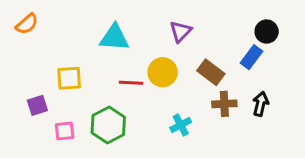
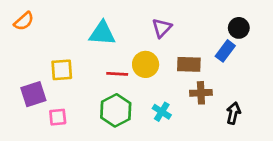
brown rectangle: (211, 72) -> (189, 64), turned -35
black arrow: (261, 104) -> (233, 113), moved
purple square: (37, 105) -> (33, 94), size x1.4
green hexagon: (108, 125) -> (116, 110), moved
cyan cross: (181, 125) -> (162, 112), turned -30

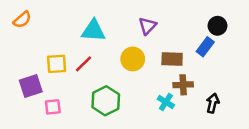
red line: (117, 74) -> (84, 64), moved, turned -48
cyan cross: (162, 112) -> (166, 102), moved

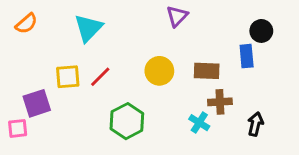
purple triangle: (147, 26) -> (177, 16), moved
cyan triangle: (93, 31) -> (88, 28), moved, turned -50
blue rectangle: (205, 47) -> (247, 56), turned -42
pink square: (53, 107) -> (18, 128), moved

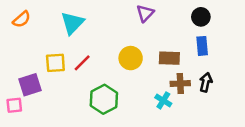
black circle: (261, 31) -> (201, 17), moved
black arrow: (255, 124) -> (206, 82), moved

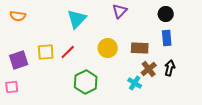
orange semicircle: (22, 19) -> (18, 16), turned 49
cyan triangle: (72, 23) -> (77, 19), moved
brown cross: (180, 83) -> (149, 69), turned -35
purple square: (30, 85) -> (19, 60), moved

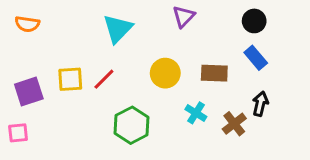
blue rectangle: (167, 38) -> (256, 58), turned -35
brown cross: (149, 69) -> (234, 124), moved
cyan cross: (135, 83) -> (196, 113), moved

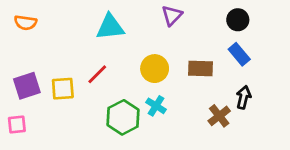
cyan triangle: (118, 29) -> (110, 27), turned 40
yellow square: (70, 79) -> (63, 89), moved
cyan cross: (196, 113) -> (156, 106), moved

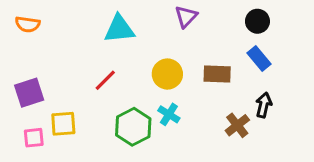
yellow square: (63, 89) -> (63, 124), moved
pink square: (17, 124) -> (34, 138), moved

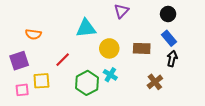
orange semicircle: (28, 24) -> (33, 34), moved
cyan triangle: (119, 29) -> (86, 28), moved
red line: (105, 80) -> (63, 60), moved
black arrow: (264, 105) -> (172, 59), moved

